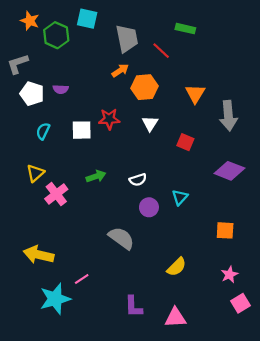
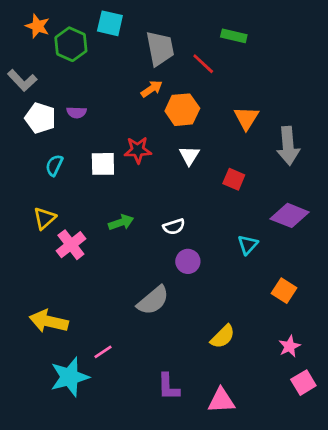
gray L-shape: (18, 64) -> (22, 80), turned -115
cyan triangle: (180, 197) -> (248, 245), moved
orange square: (225, 230) -> (284, 291), turned 30
gray semicircle: (121, 238) -> (153, 300), turned 104

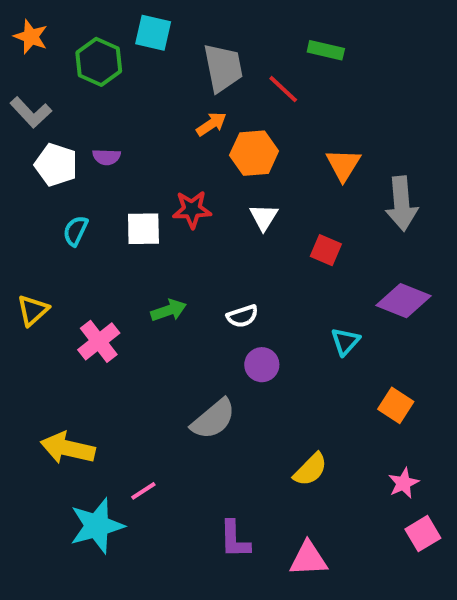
orange star: (38, 26) -> (31, 37), moved
yellow triangle: (45, 218) -> (33, 310), moved

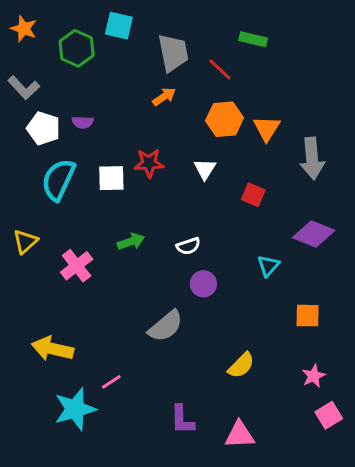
orange hexagon: (254, 153) -> (225, 119), moved
cyan semicircle: (75, 231) -> (58, 180), size x1.8
orange square: (396, 405) -> (308, 316), turned -32

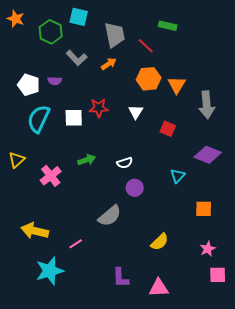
gray L-shape: (24, 88) -> (77, 58), moved
pink line: (111, 382) -> (76, 244), moved
pink square: (329, 415) -> (218, 275), turned 30

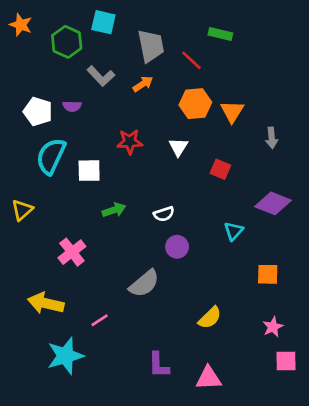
gray arrow: (207, 105) -> (272, 138), size x0.6
white square: (74, 118) -> (89, 171), moved
pink cross: (51, 176) -> (72, 252), moved

